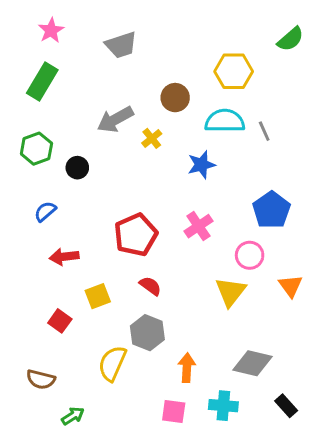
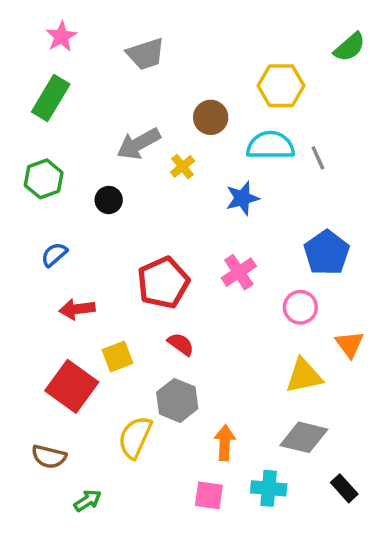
black circle: (77, 168) -> (109, 200), moved
yellow triangle: (231, 292) -> (304, 376), moved, turned 40
red square: (60, 321) -> (72, 386), size x1.8

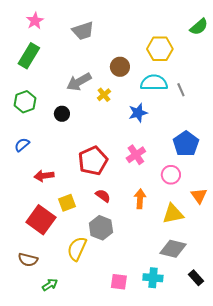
blue semicircle: (54, 254) -> (22, 145), moved
orange arrow: (225, 443) -> (140, 199), moved

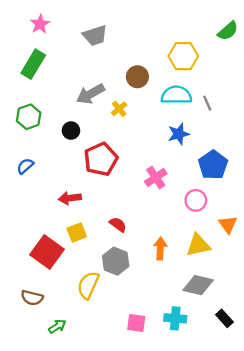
blue star: (138, 113) -> (179, 134), moved
red pentagon: (93, 161) -> (101, 159), moved
red arrow: (44, 176) -> (70, 198), moved
orange arrow: (140, 199) -> (160, 249), moved

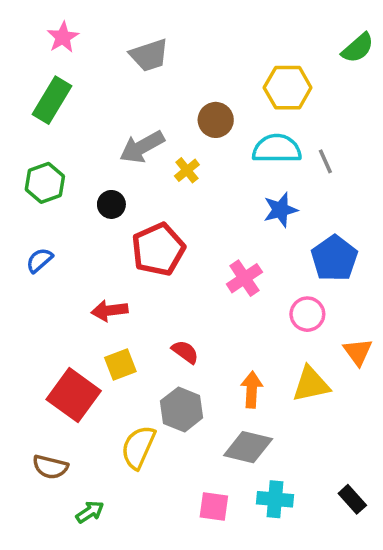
gray diamond: (198, 285) -> (248, 447), moved

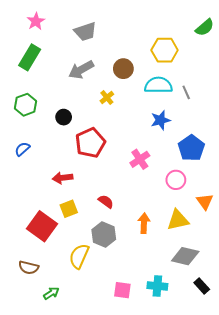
gray arrow: (142, 147) -> (81, 70), moved
gray diamond: (248, 447) -> (185, 256), moved

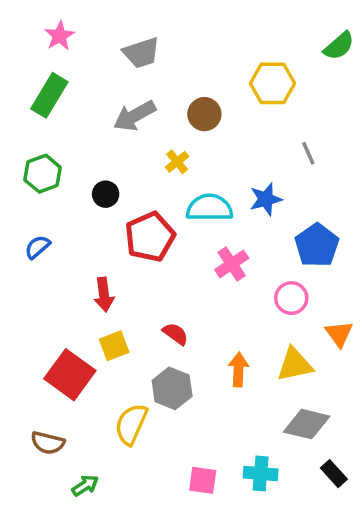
cyan semicircle: (158, 85) -> (210, 208), moved
red arrow: (63, 178) -> (104, 295), turned -90

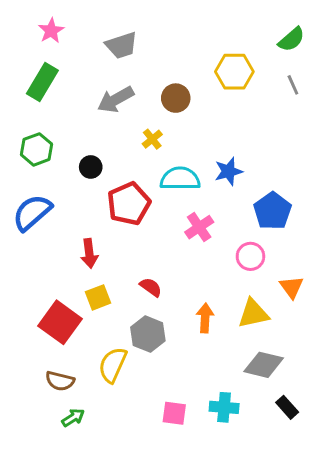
gray line: (308, 153) -> (293, 85), moved
blue semicircle: (37, 247) -> (32, 212), size x1.8
brown semicircle: (48, 443) -> (60, 381), moved

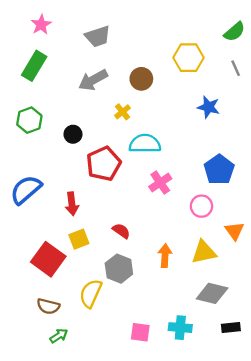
blue star: (228, 171) -> (209, 107), moved, turned 30
blue semicircle: (32, 212) -> (26, 190), moved
black rectangle: (287, 407) -> (231, 328), turned -54

